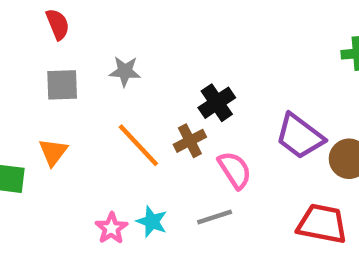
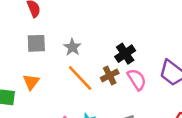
gray star: (125, 71) -> (72, 47), moved, turned 30
pink semicircle: (235, 170) -> (137, 79), moved

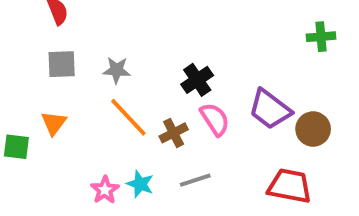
gray star: (72, 47) -> (117, 70), turned -30
brown cross: (110, 75) -> (174, 133), moved

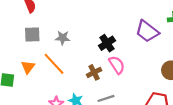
purple trapezoid: (270, 109) -> (147, 31), moved
orange line: (128, 117) -> (54, 64), moved

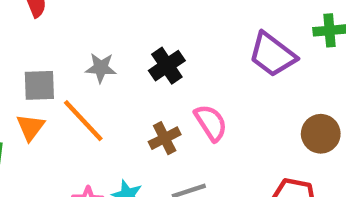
gray square: (32, 35) -> (39, 85), moved
black cross: (107, 43) -> (167, 66), moved

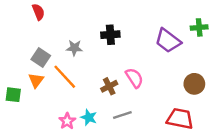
black cross: (167, 66) -> (110, 35), moved, turned 30
gray square: (39, 85) -> (41, 57), turned 36

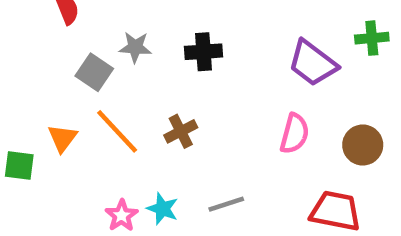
gray star: (74, 48) -> (135, 47), moved
gray square: (41, 57) -> (94, 72), moved
pink semicircle: (134, 78) -> (294, 134), moved, turned 48
brown cross: (109, 86) -> (181, 131), moved

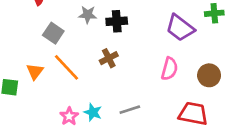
gray star: (135, 47) -> (88, 15), moved
brown cross: (181, 131) -> (109, 58), moved

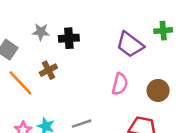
brown cross: (109, 58) -> (48, 70), moved

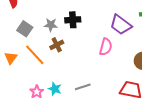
gray star: (41, 32) -> (51, 25), moved
pink semicircle: (120, 84) -> (106, 47), moved

